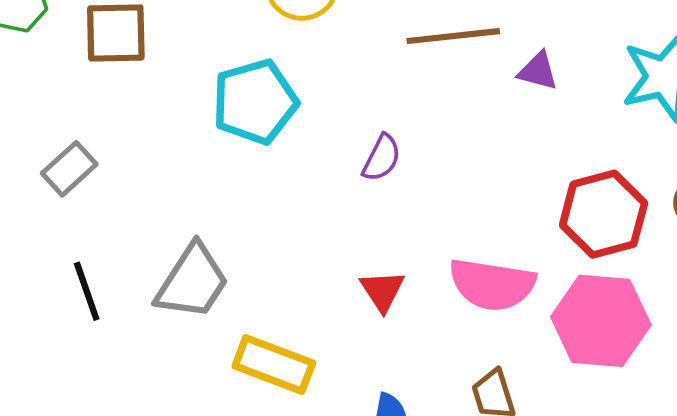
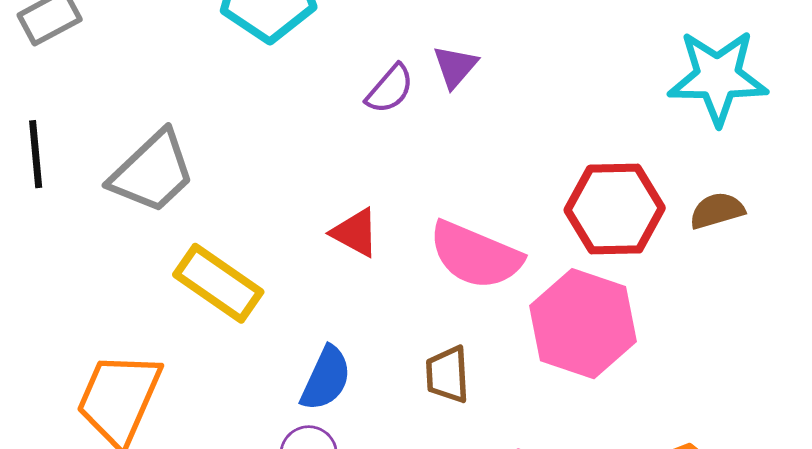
purple triangle: (538, 71) -> (455, 67), moved, turned 42
red triangle: (382, 291) -> (355, 233), turned -42

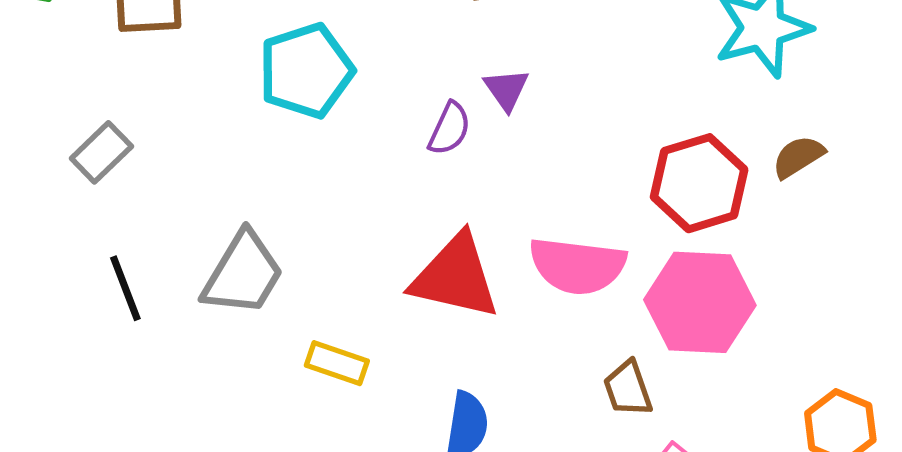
red triangle: (355, 233) -> (455, 277), size x1.8
yellow rectangle: (218, 283) -> (337, 363), size x0.7
brown trapezoid: (447, 375) -> (628, 389), moved

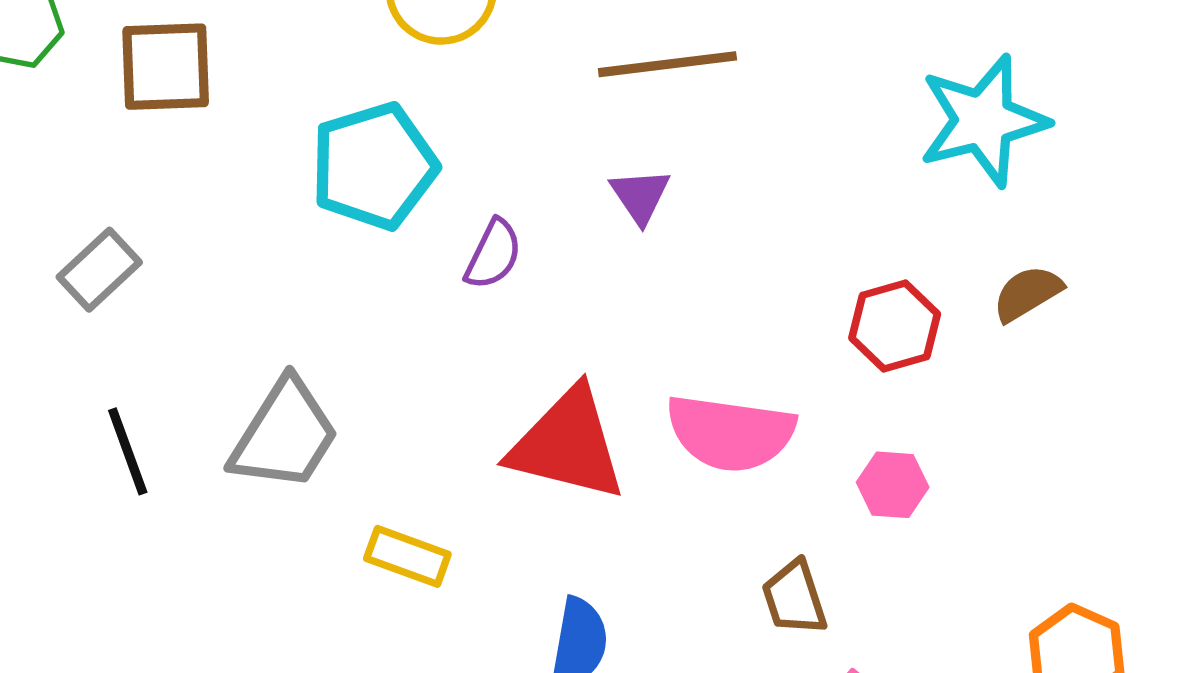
purple semicircle: (449, 129) -> (493, 254), moved
red hexagon: (699, 183) -> (895, 326), size x0.7
pink hexagon: (700, 302) -> (893, 485), size x0.5

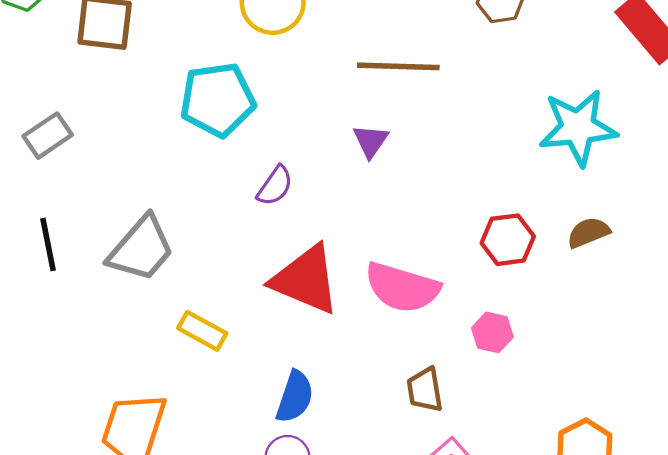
purple semicircle: (493, 254) -> (275, 186), moved

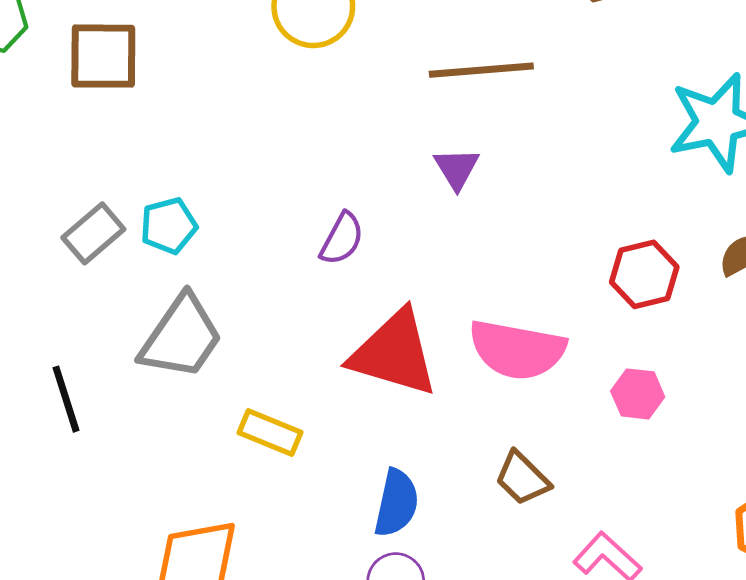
cyan pentagon: (218, 100) -> (169, 226), moved, size x0.6
gray rectangle: (48, 136) -> (93, 233), moved
black line: (48, 244) -> (66, 399), moved
brown trapezoid: (425, 390) -> (522, 478), moved, turned -30

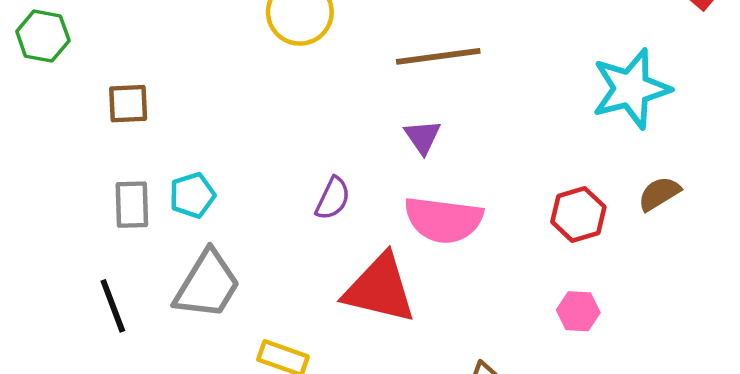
brown square: (103, 56) -> (128, 104), moved, size x0.7
gray rectangle: (93, 233) -> (132, 205), turned -48
pink semicircle: (517, 350) -> (443, 220), moved
black line: (66, 399) -> (113, 306), moved

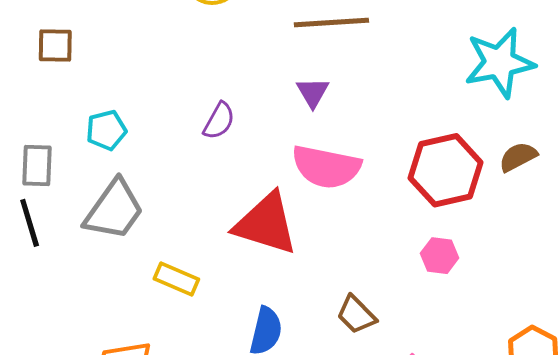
purple semicircle: (333, 198) -> (219, 121), moved
gray rectangle: (132, 205) -> (37, 166), moved
red hexagon: (578, 214) -> (446, 170), size x1.5

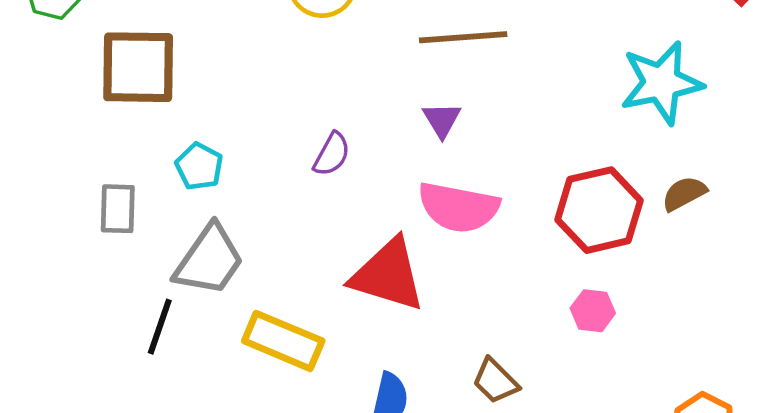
brown square: (55, 46) -> (138, 67), size x1.8
cyan pentagon: (106, 130) -> (199, 166), turned -30
black line: (30, 223) -> (160, 327), moved, turned 36
yellow rectangle: (176, 279) -> (283, 341), size x1.5

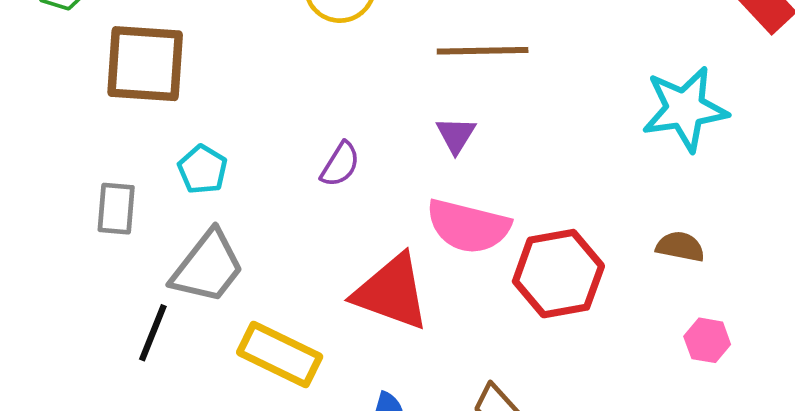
brown semicircle: (684, 194) -> (680, 247), moved, turned 36
red hexagon: (599, 210) -> (558, 274), moved
pink hexagon: (593, 311) -> (707, 340), moved

